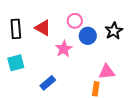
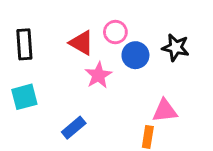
red triangle: (43, 28) -> (81, 43), moved
black star: (114, 31) -> (176, 47), turned -30

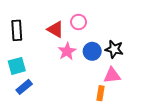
black star: (176, 47) -> (114, 49), moved
blue circle: (135, 55) -> (92, 51), moved
blue rectangle: (74, 128) -> (24, 87), moved

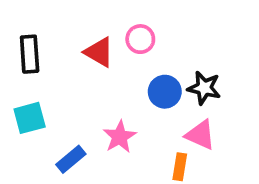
pink star: (67, 51) -> (120, 137), moved
pink triangle: (112, 75) -> (200, 135), turned 30
blue rectangle: (24, 87) -> (71, 159), moved

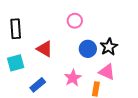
red triangle: (99, 52) -> (45, 49), moved
black star: (204, 88) -> (109, 47), turned 30
pink star: (120, 137) -> (73, 78), moved

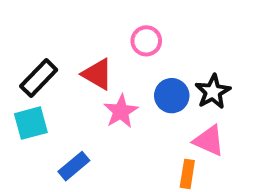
black rectangle: (16, 29) -> (39, 78), moved, turned 48
red triangle: (45, 49) -> (97, 74), moved
pink star: (73, 78) -> (121, 111), moved

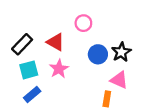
pink star: (121, 111) -> (59, 69), moved
cyan square: (31, 123) -> (29, 70), moved
blue rectangle: (74, 166) -> (32, 94), moved

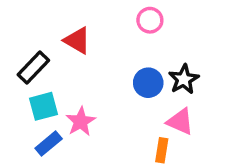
pink circle: (83, 23) -> (150, 20), moved
red triangle: (56, 42) -> (77, 40), moved
pink star: (59, 69) -> (81, 122), moved

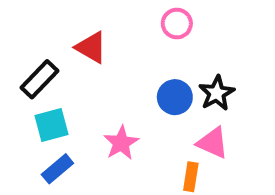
pink star: (81, 122) -> (121, 143), moved

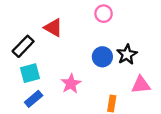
pink triangle: (213, 143) -> (141, 85), moved, turned -30

